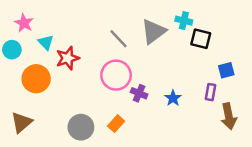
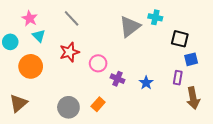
pink star: (24, 23) -> (30, 18), moved
gray line: (118, 39) -> (72, 18), moved
black square: (201, 39) -> (180, 39), moved
red star: (68, 58) -> (69, 52), moved
pink circle: (116, 75) -> (98, 63), size x0.7

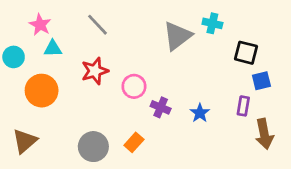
cyan triangle: (39, 36) -> (53, 49), turned -48

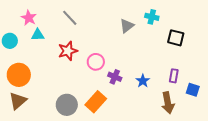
gray triangle: (177, 36) -> (127, 26), size x0.7
blue square: (261, 81) -> (193, 90), moved, turned 32
orange circle: (42, 91) -> (19, 75), moved
brown arrow: (264, 134) -> (168, 103), moved
orange rectangle: (134, 142) -> (96, 102), size x1.5

